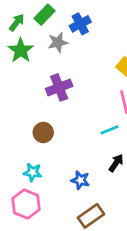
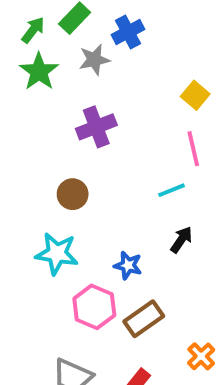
cyan star: (33, 172) -> (57, 253), size x1.5
pink hexagon: (26, 204) -> (94, 307), moved

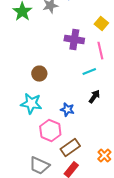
purple cross: (96, 127) -> (74, 40), moved, turned 30
brown rectangle: (144, 319) -> (70, 148), moved

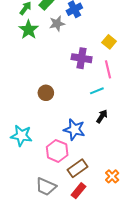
cyan star: (31, 104) -> (21, 136), moved
blue star: (67, 110) -> (74, 130), size x1.5

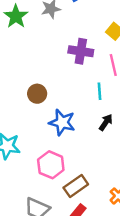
cyan line: (97, 91) -> (100, 91), turned -72
blue star: (74, 130) -> (62, 122), moved

